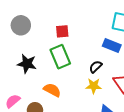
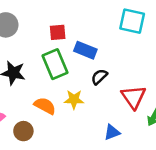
blue rectangle: (112, 45) -> (85, 50), moved
yellow star: (94, 86) -> (74, 99), moved

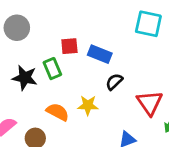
red square: (58, 32) -> (69, 46), moved
green rectangle: (55, 64) -> (52, 69), moved, size x0.7

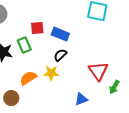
black semicircle: (114, 82) -> (60, 55), moved
orange semicircle: (58, 112) -> (28, 78), turned -60

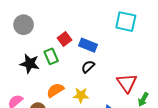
red square: (37, 28) -> (64, 39), turned -32
yellow star: (51, 73) -> (81, 95), moved

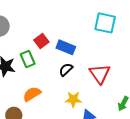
red triangle: (127, 83) -> (100, 74), moved
yellow star: (81, 95) -> (73, 99), moved

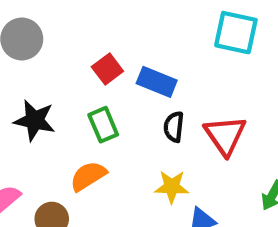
green rectangle: (28, 59) -> (103, 125), moved
black semicircle: (66, 70) -> (174, 127), moved, turned -40

